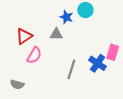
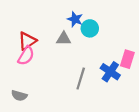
cyan circle: (85, 10) -> (90, 28), moved
pink semicircle: (34, 55) -> (26, 56), moved

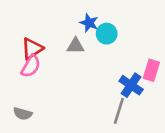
gray line: (81, 79) -> (119, 111), moved

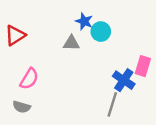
red triangle: (32, 49) -> (15, 35), moved
pink semicircle: (31, 66) -> (29, 79), moved

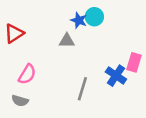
cyan circle: (101, 32) -> (94, 17), moved
gray line: (112, 104) -> (82, 89), moved

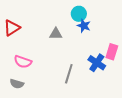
blue star: (79, 20) -> (84, 26), moved
pink semicircle: (27, 74) -> (23, 62), turned 78

